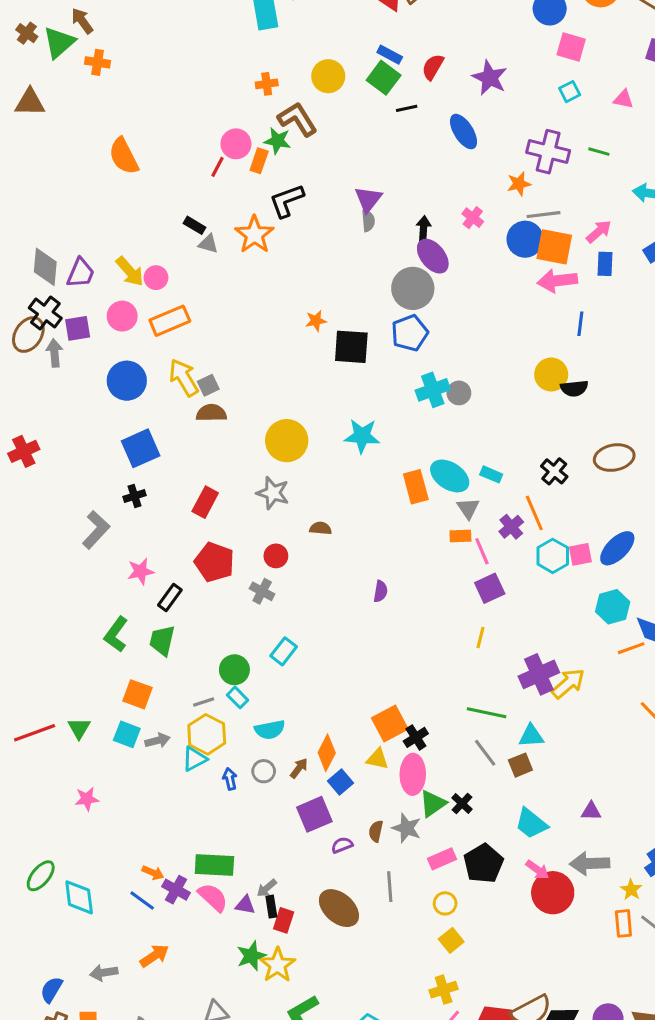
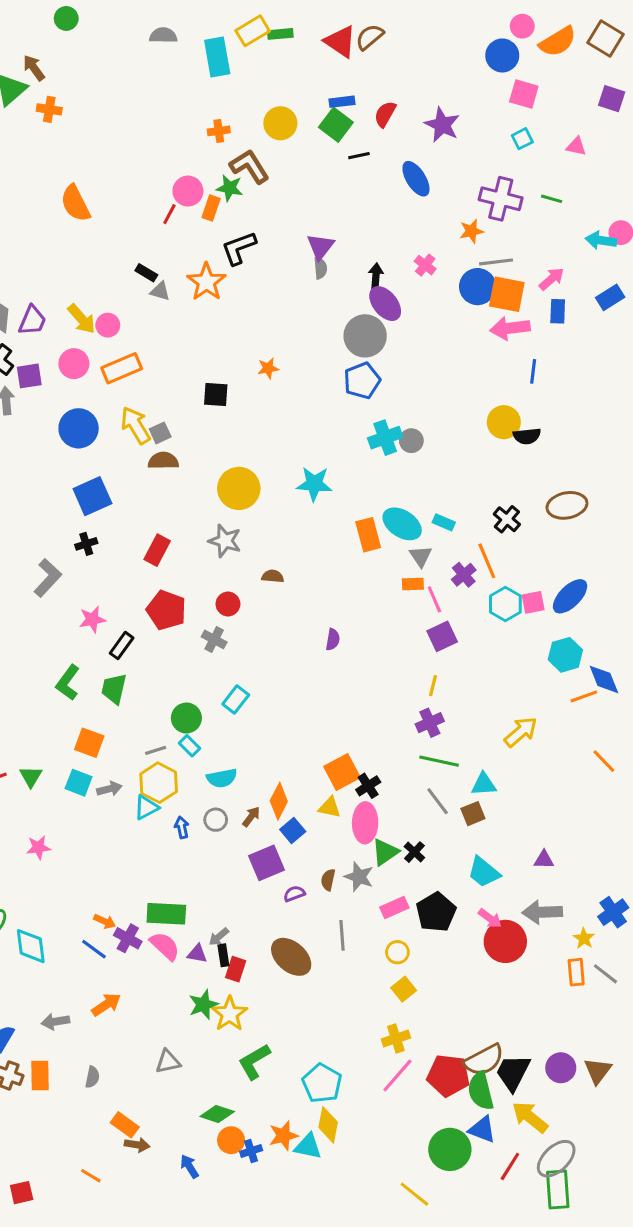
blue rectangle: (390, 55) -> (342, 102), turned -35
black square: (351, 347) -> (216, 394), moved, size x0.7
purple cross: (539, 674) -> (430, 723), moved, size x0.7

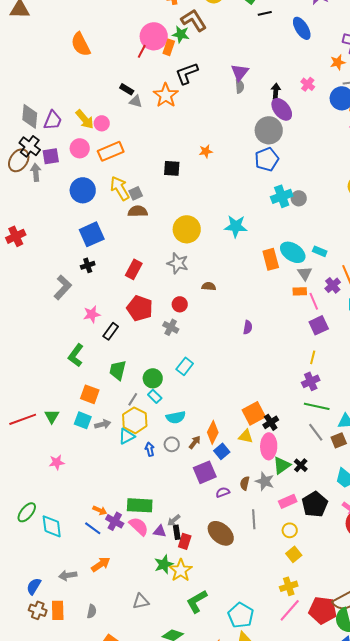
pink circle: (188, 191) -> (154, 36), size x1.4
green trapezoid: (114, 689) -> (118, 370), moved
gray line: (156, 750) -> (133, 399), turned -40

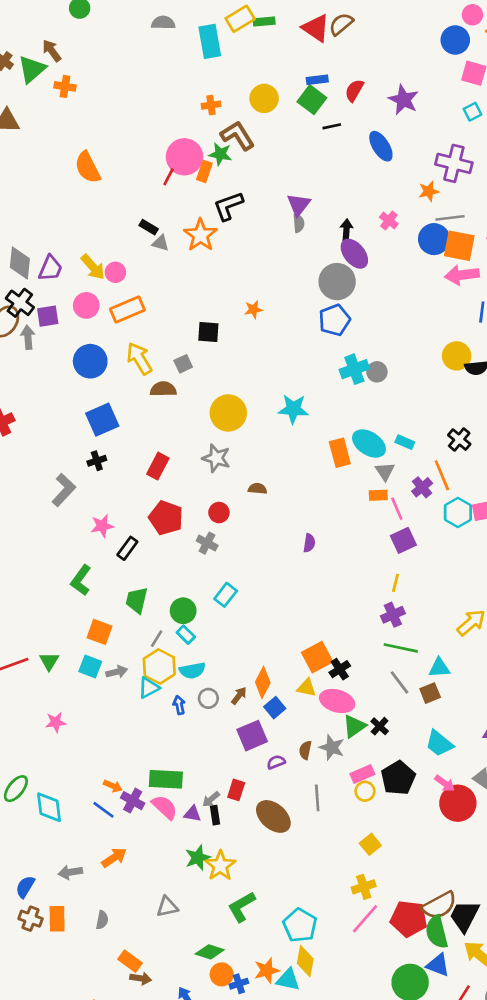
gray square: (136, 193) -> (183, 364), moved
cyan semicircle: (176, 417) -> (192, 670), moved
pink ellipse: (269, 446) -> (337, 701), turned -75
yellow circle: (290, 530) -> (365, 791), moved
red rectangle: (185, 541) -> (236, 790), moved

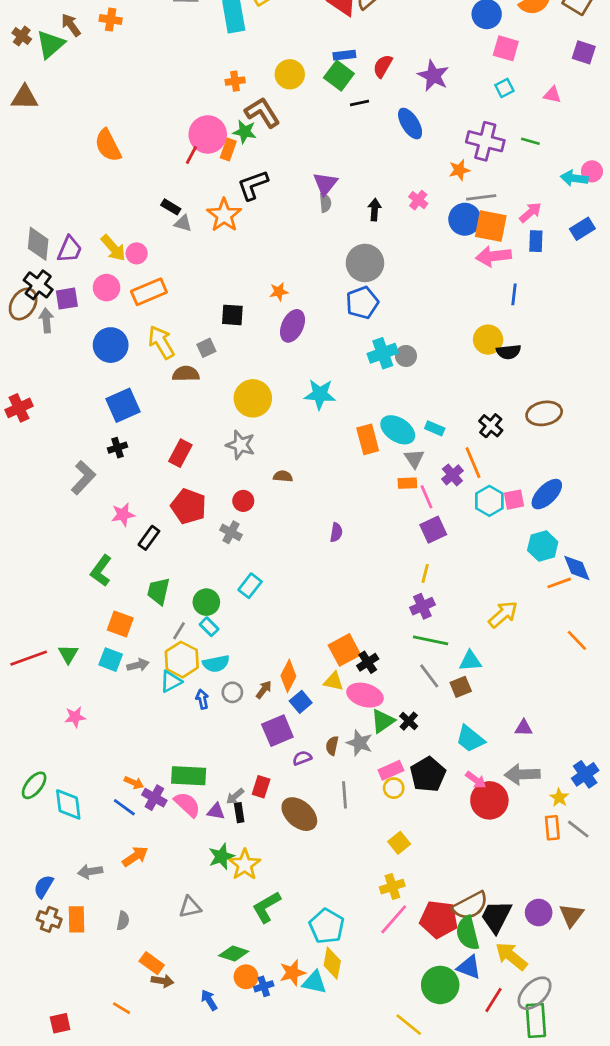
orange cross: (65, 86) -> (111, 20), moved
purple ellipse: (354, 254) -> (292, 326), moved, turned 64

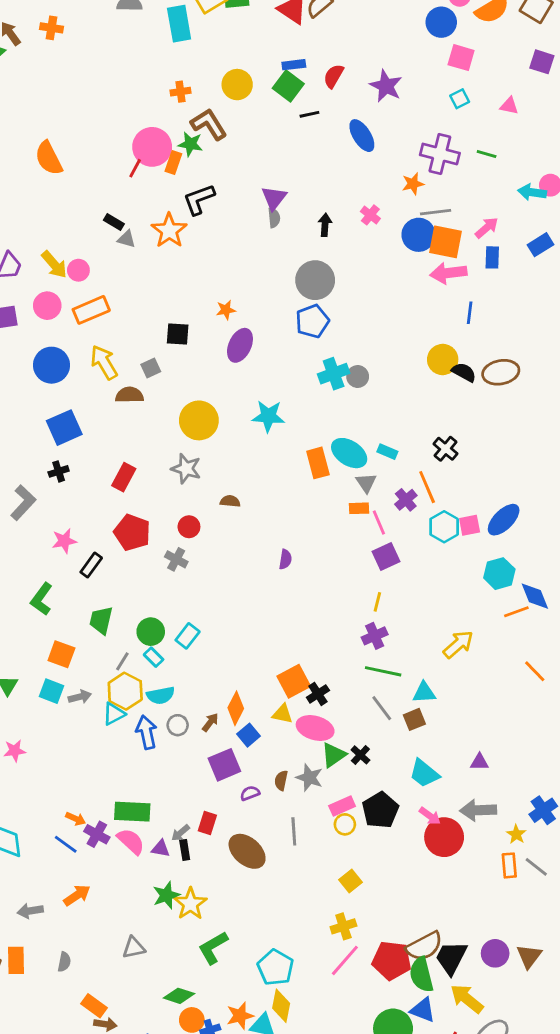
black semicircle: (509, 352) -> (464, 372), turned -145
brown ellipse: (544, 413) -> (501, 372), moved
cyan rectangle: (250, 586) -> (188, 636), moved
blue arrow: (202, 699) -> (146, 732), size x1.6

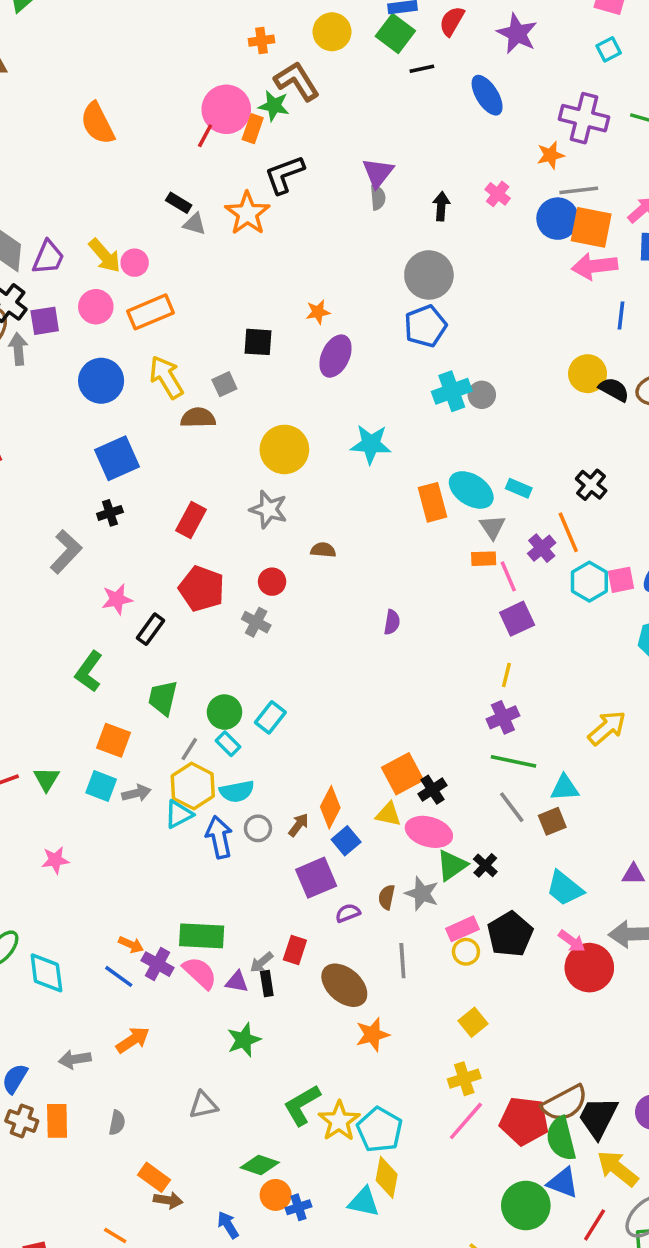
yellow star: (190, 904) -> (339, 1121), moved
orange star: (240, 1016) -> (373, 1035), moved

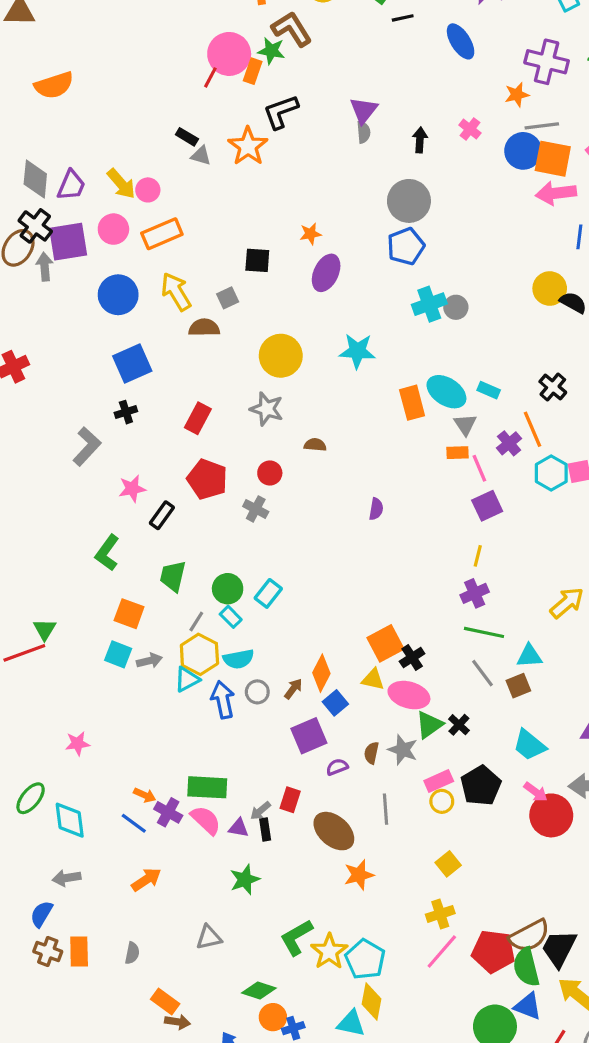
orange semicircle: (98, 123) -> (54, 85), moved, turned -81
purple square: (45, 321) -> (68, 242), size x1.5
green triangle: (46, 779) -> (45, 629), moved
pink star: (55, 860) -> (77, 743), moved
gray arrow: (75, 1059) -> (67, 878), moved

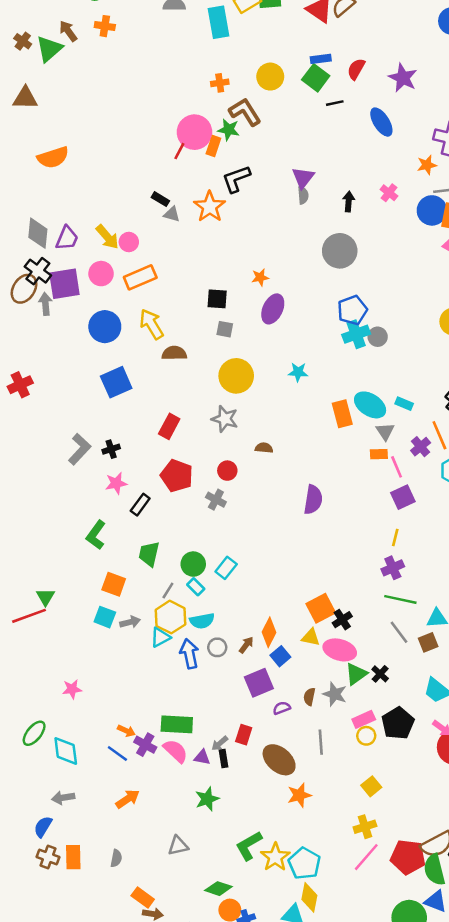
blue pentagon: (406, 246) -> (352, 310), moved
gray square: (228, 298) -> (225, 329), moved, turned 36
cyan star: (357, 351) -> (298, 372), size x0.7
black cross: (126, 412) -> (111, 449), moved
purple semicircle: (376, 509) -> (313, 500), size x1.6

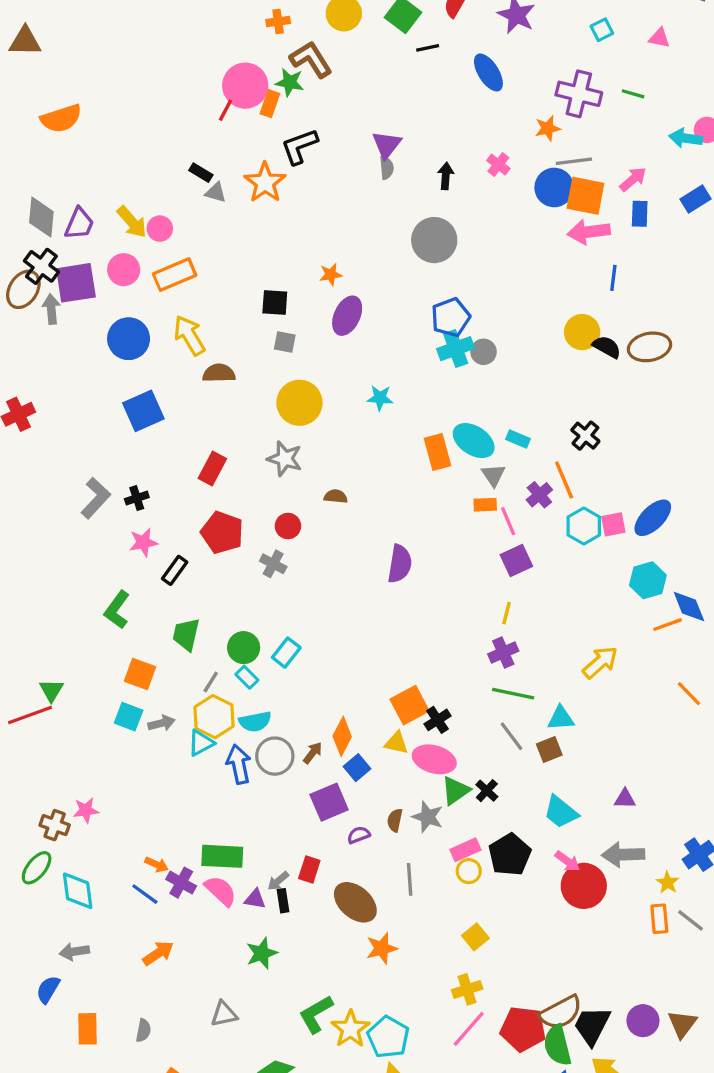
gray circle: (217, 647) -> (275, 756), size x1.5
brown cross: (48, 857) -> (55, 825), moved

